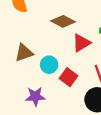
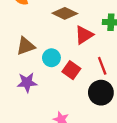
purple star: (35, 96) -> (27, 82), moved

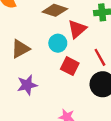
cyan circle: (51, 58) -> (58, 43), moved

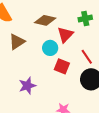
brown triangle: (20, 49) -> (17, 42), moved

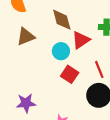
brown diamond: (45, 20) -> (62, 20), turned 50
purple star: (27, 86) -> (26, 103), moved

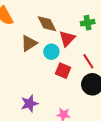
brown triangle: (26, 36) -> (29, 43), moved

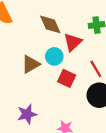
brown triangle: (29, 43) -> (31, 64), moved

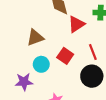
cyan circle: (54, 56) -> (41, 64), moved

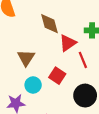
brown triangle: (35, 37) -> (26, 58), turned -36
red line: (93, 52) -> (83, 60), moved

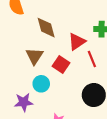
brown diamond: (49, 24) -> (46, 28), moved
red square: (57, 76) -> (61, 64), moved

